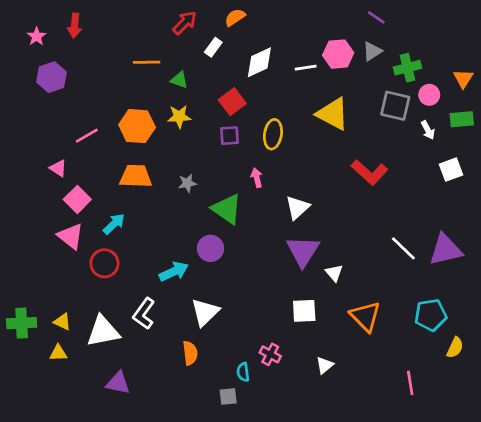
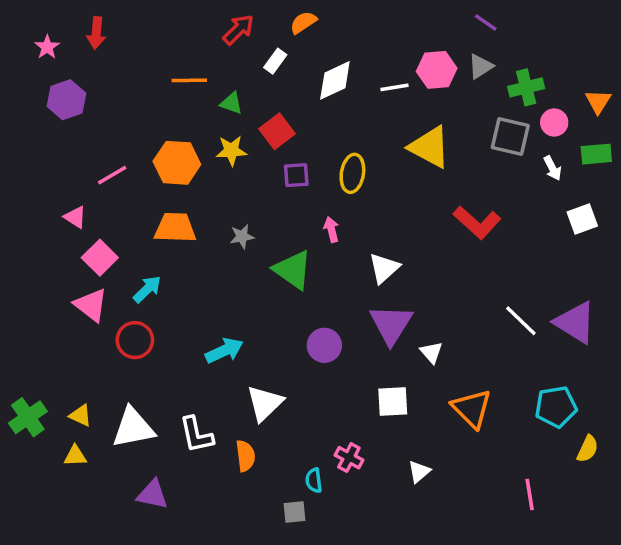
red square: (232, 102) -> (277, 131), moved
purple circle: (210, 248) -> (324, 345), moved
purple triangle: (446, 250) -> (575, 323), turned 45
white L-shape: (144, 314) -> (196, 435), moved, turned -48
green cross: (22, 323) -> (28, 417), turned -32

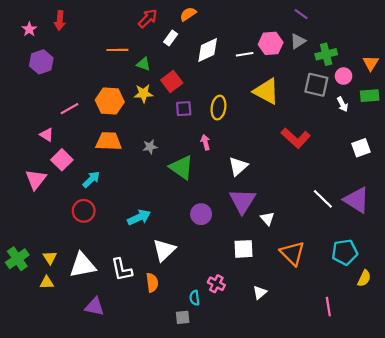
white square: (582, 219) -> (361, 148), moved
pink triangle: (91, 305) -> (36, 179), moved, turned 30
yellow triangle: (80, 415) -> (50, 258), turned 32

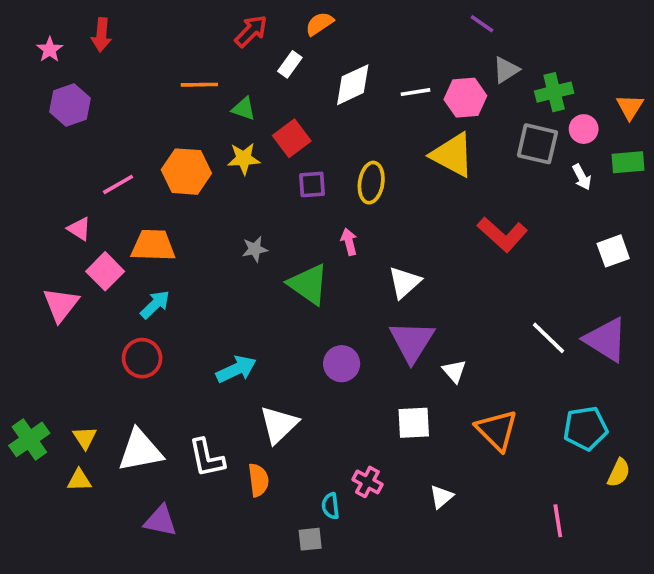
purple line: (301, 14) -> (482, 24), moved
pink hexagon: (271, 43) -> (465, 98), moved
orange trapezoid: (109, 141) -> (153, 245), moved

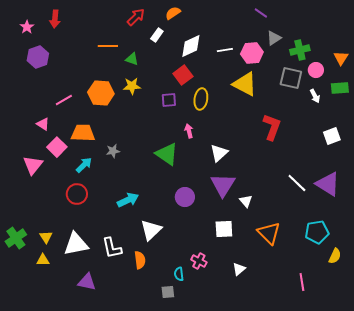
red square: (292, 138) -> (183, 75), moved
red L-shape: (502, 234) -> (272, 127), turned -112
gray star: (255, 249) -> (113, 151), moved

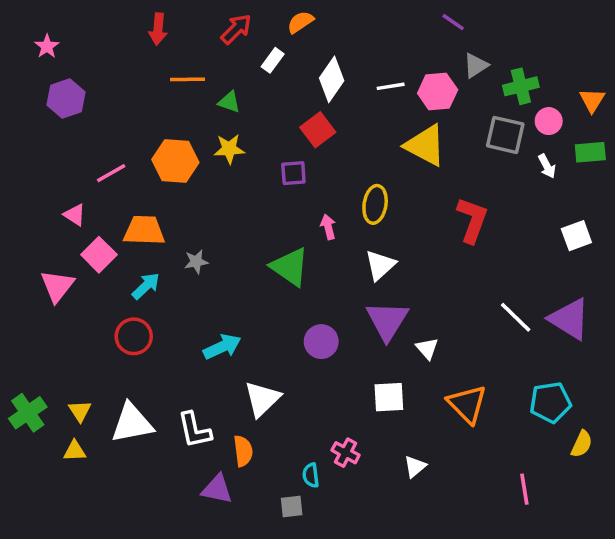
red arrow: (55, 19) -> (158, 29), moved
white diamond: (191, 46) -> (332, 79), turned -30
yellow ellipse: (201, 99) -> (375, 204), moved
purple triangle: (87, 282) -> (217, 489), moved

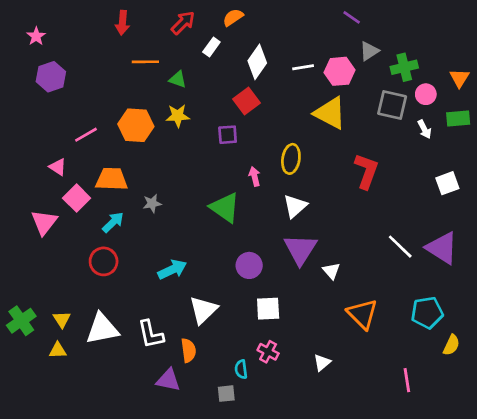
white square: (389, 397) -> (268, 309), moved

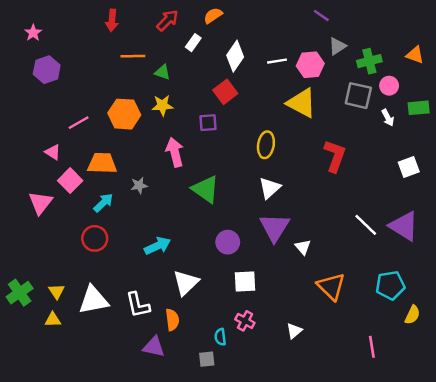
orange triangle: (460, 78) -> (415, 55), moved, turned -42
pink arrow: (255, 176) -> (175, 152), moved, size x1.6

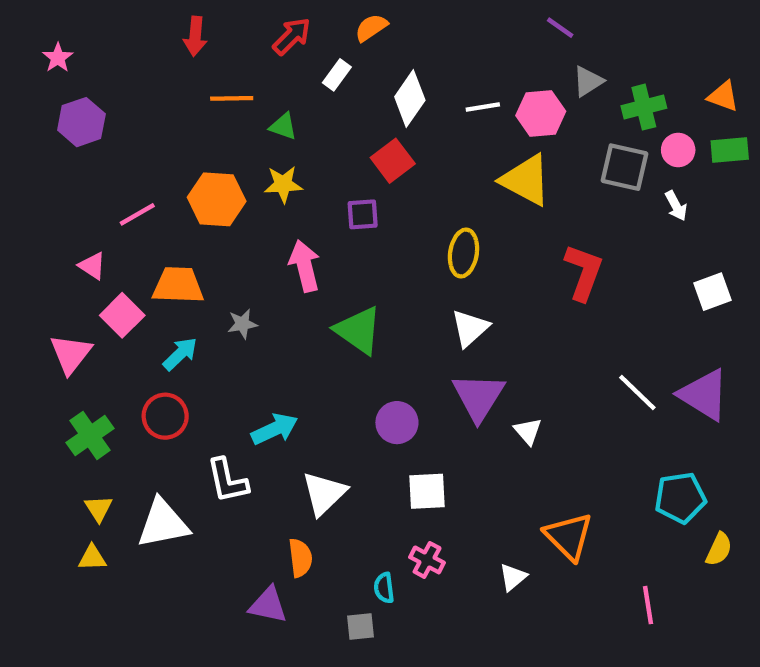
green rectangle: (419, 108) -> (730, 150), moved
orange triangle: (331, 286) -> (569, 536), moved
green cross: (20, 293) -> (90, 435), moved
white L-shape: (138, 305) -> (227, 481), moved

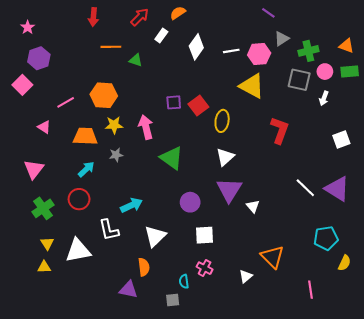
red square: (393, 161) -> (198, 105), moved
yellow star: (283, 184) -> (114, 125), moved
white arrow: (676, 206) -> (324, 98), turned 48
pink square: (122, 315) -> (22, 85), moved

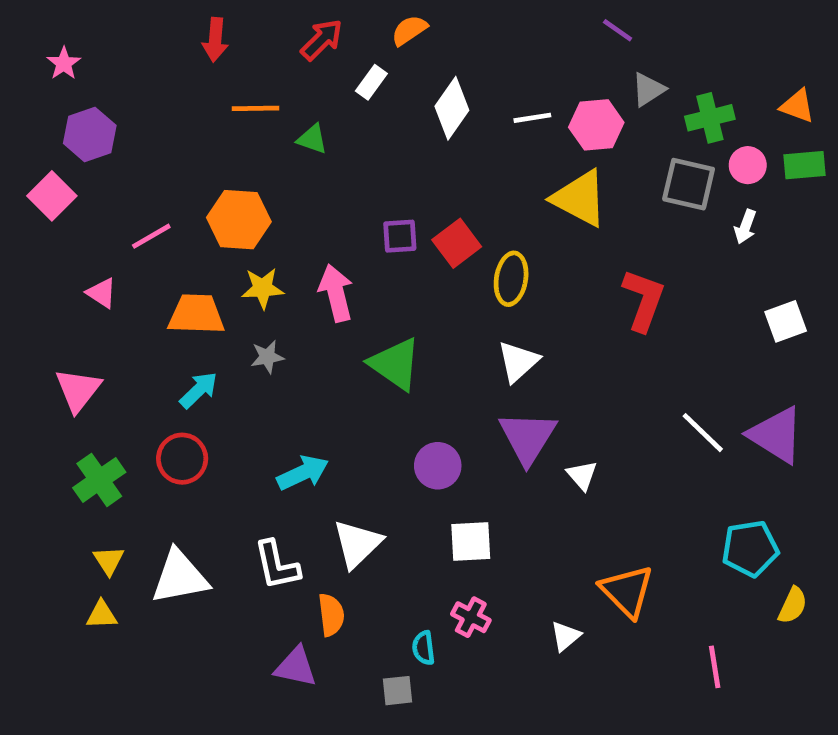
white L-shape: (109, 230) -> (277, 565), moved

